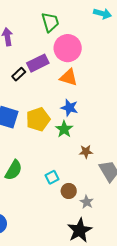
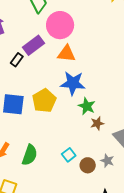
blue star: (69, 108) -> (73, 83), size x1.4
green star: (64, 129) -> (87, 106), moved
gray star: (87, 202) -> (107, 161), moved

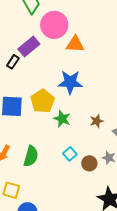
orange triangle: (66, 54) -> (75, 44), moved
green star: (87, 106) -> (62, 119), moved

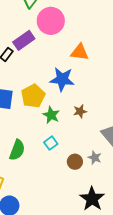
orange triangle: (75, 44) -> (80, 52), moved
brown star: (97, 121) -> (80, 111), moved
cyan square: (70, 154) -> (51, 143), moved

